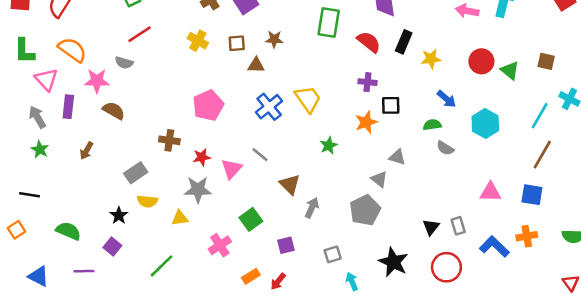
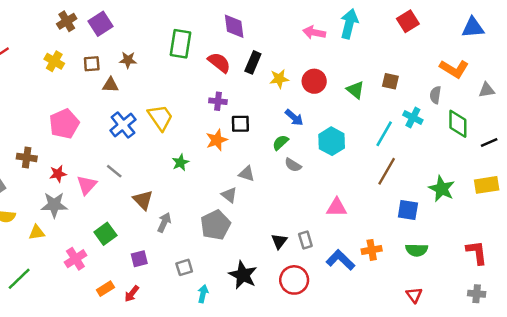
red circle: (481, 61) -> (314, 81), moved
green semicircle: (432, 125) -> (280, 142), turned -35
blue square: (532, 195) -> (408, 210), moved
cyan arrow: (352, 281) -> (203, 294), turned 35

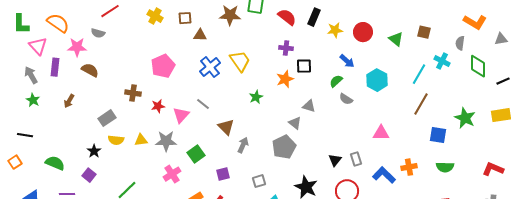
brown star: (128, 60) -> (230, 15), moved, size x1.5
gray star: (54, 205) -> (166, 141), moved
yellow triangle: (37, 232) -> (141, 140), moved
red L-shape: (477, 252) -> (493, 169), turned -60

